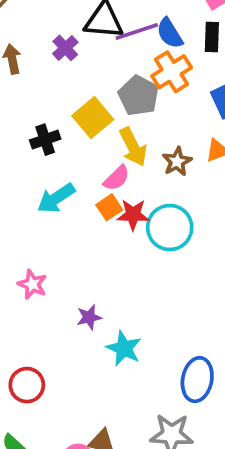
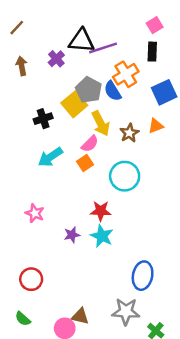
blue semicircle: (170, 33) -> (113, 91), moved
gray pentagon: (139, 96) -> (89, 90), moved
red star: (133, 215) -> (101, 211), moved
cyan star: (124, 348) -> (102, 236), moved

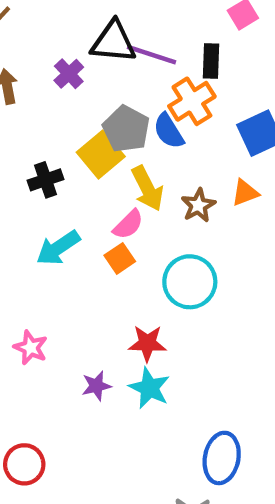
purple line: (103, 48) -> (152, 55), turned 36
black rectangle: (152, 52) -> (211, 61), moved

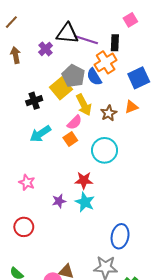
red circle: (24, 464) -> (24, 227), moved

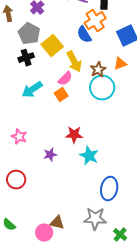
gray pentagon: (73, 76) -> (29, 34), moved
cyan circle: (105, 150) -> (102, 88), moved
cyan star: (85, 202) -> (89, 156), moved

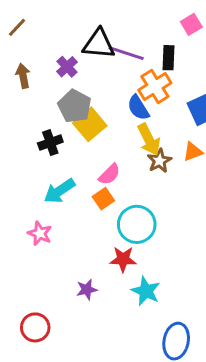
gray pentagon: (29, 34) -> (75, 106), moved
yellow arrow: (74, 62) -> (149, 140), moved
cyan circle: (102, 88) -> (137, 224), moved
pink star: (19, 137) -> (40, 233), moved

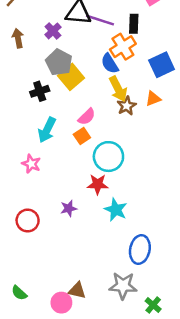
cyan arrow: (59, 191) -> (47, 130), turned -30
red circle: (35, 327) -> (28, 221), moved

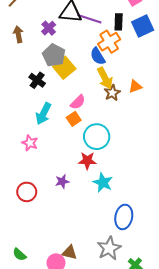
blue square: (162, 65) -> (143, 26), moved
black cross: (40, 91) -> (37, 80), turned -35
gray star: (123, 286) -> (109, 248), turned -30

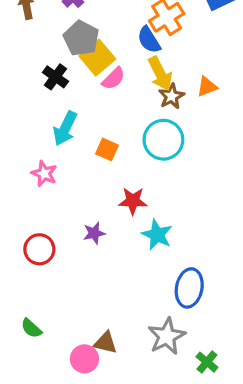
pink semicircle: (78, 102) -> (113, 78), moved
orange square: (74, 119) -> (107, 149), moved, turned -32
cyan circle: (97, 137) -> (163, 140), moved
green semicircle: (19, 255) -> (31, 328), moved

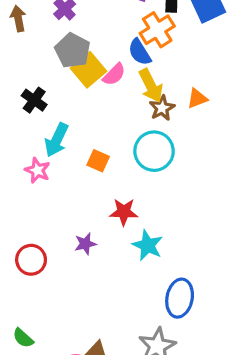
black cross: (55, 77) -> (34, 100), moved
pink semicircle: (113, 78) -> (114, 74), moved
pink star: (44, 174) -> (37, 170), moved

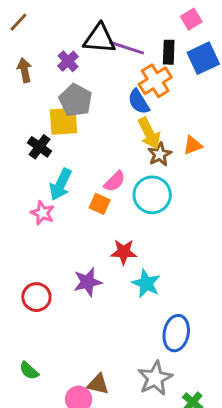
yellow square: (89, 70) -> (64, 121), moved, turned 36
pink semicircle: (114, 74) -> (115, 181), moved
purple star: (85, 244) -> (88, 282), size x1.4

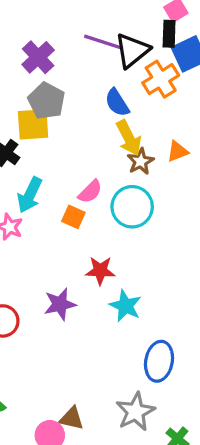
black triangle: (100, 39) -> (132, 51), moved, turned -44
black rectangle: (169, 52) -> (169, 34), moved
purple cross: (68, 61) -> (38, 57), size x1.4
orange cross: (155, 81) -> (161, 79), moved

